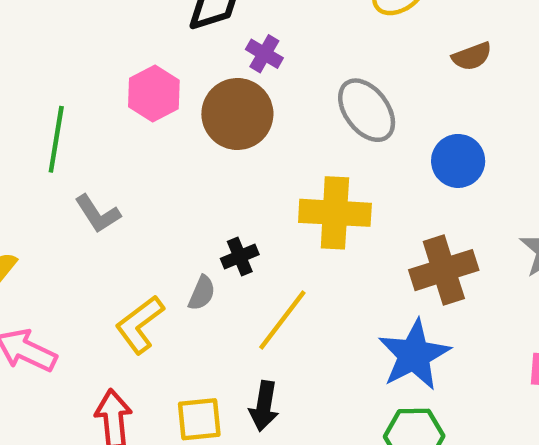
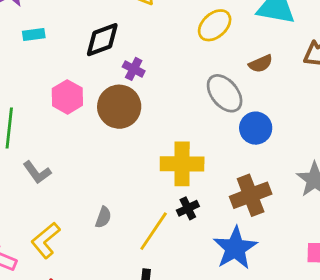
gray ellipse: (367, 110) -> (225, 93), moved
black cross: (240, 257) -> (188, 208), moved
yellow L-shape: (140, 325) -> (46, 240), moved

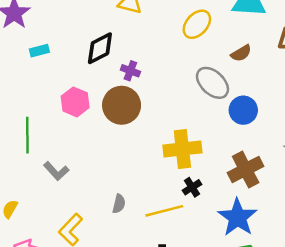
yellow line: (154, 231) -> (164, 211), turned 48

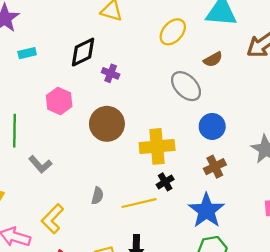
brown circle: (122, 105) -> (107, 124), moved
blue circle: (243, 110) -> (212, 126), moved
brown cross: (246, 170) -> (215, 167), size x0.7

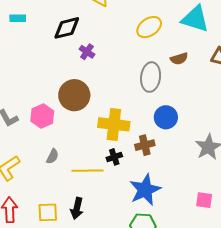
gray ellipse: (186, 86) -> (151, 77), turned 40
pink hexagon: (59, 101) -> (42, 116), moved
brown cross: (215, 167) -> (145, 145), moved

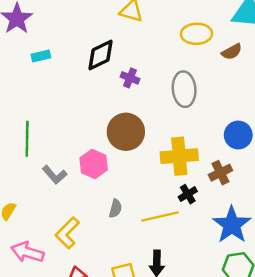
yellow ellipse: (149, 27) -> (196, 34), turned 45
brown semicircle: (179, 59) -> (232, 52), moved
gray ellipse: (151, 77) -> (184, 89), moved

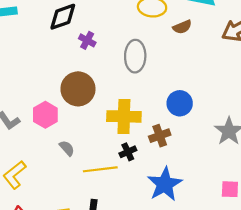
gray semicircle: (115, 209) -> (67, 148), moved, turned -63

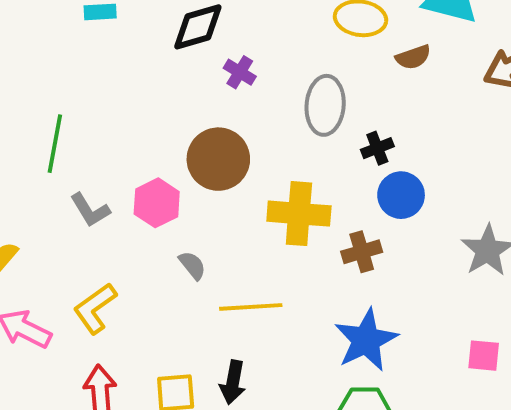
black cross: (128, 152) -> (377, 148), moved

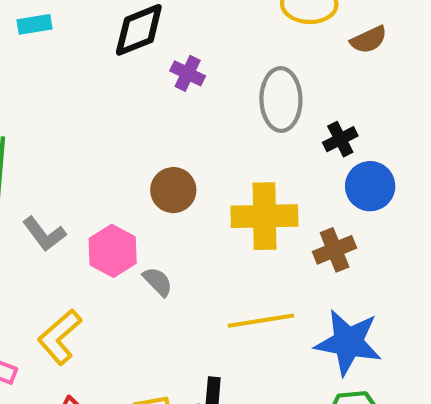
brown circle: (218, 159) -> (173, 190), moved, size x0.7
pink hexagon: (157, 203) -> (113, 251), moved
yellow line: (251, 307) -> (261, 321), moved
blue star: (366, 340) -> (348, 342), turned -30

